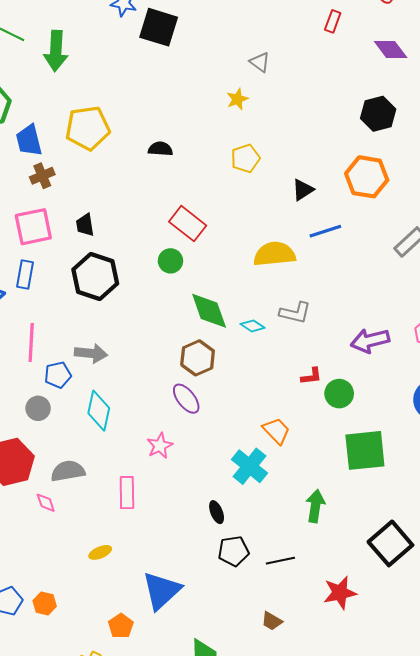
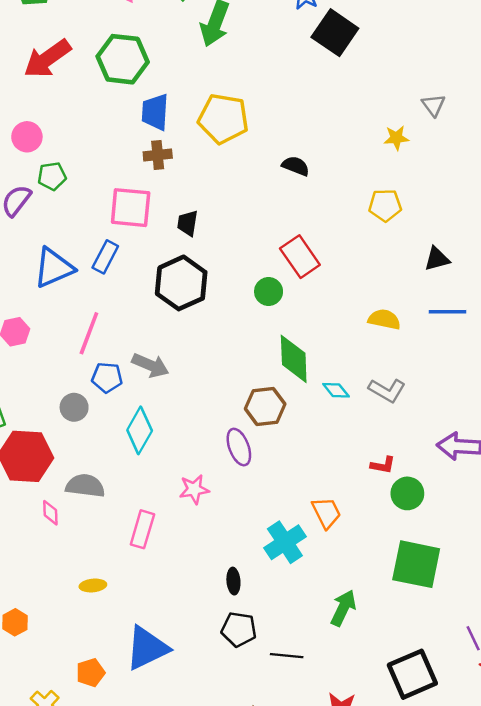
yellow semicircle: (274, 254) -> (384, 319), size x0.7

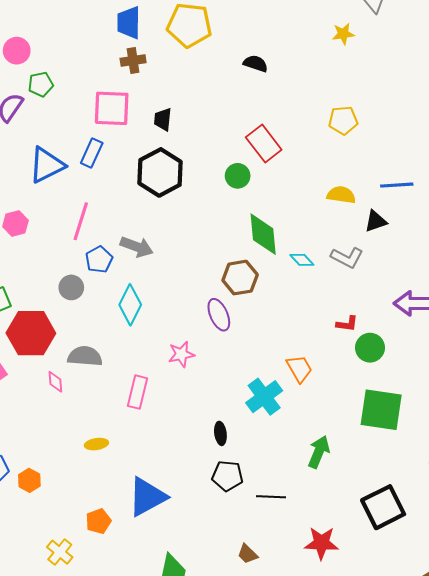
yellow pentagon: (385, 205) -> (343, 120), moved
black triangle: (437, 259) -> (376, 221), moved
blue pentagon: (107, 378) -> (99, 260), turned -30

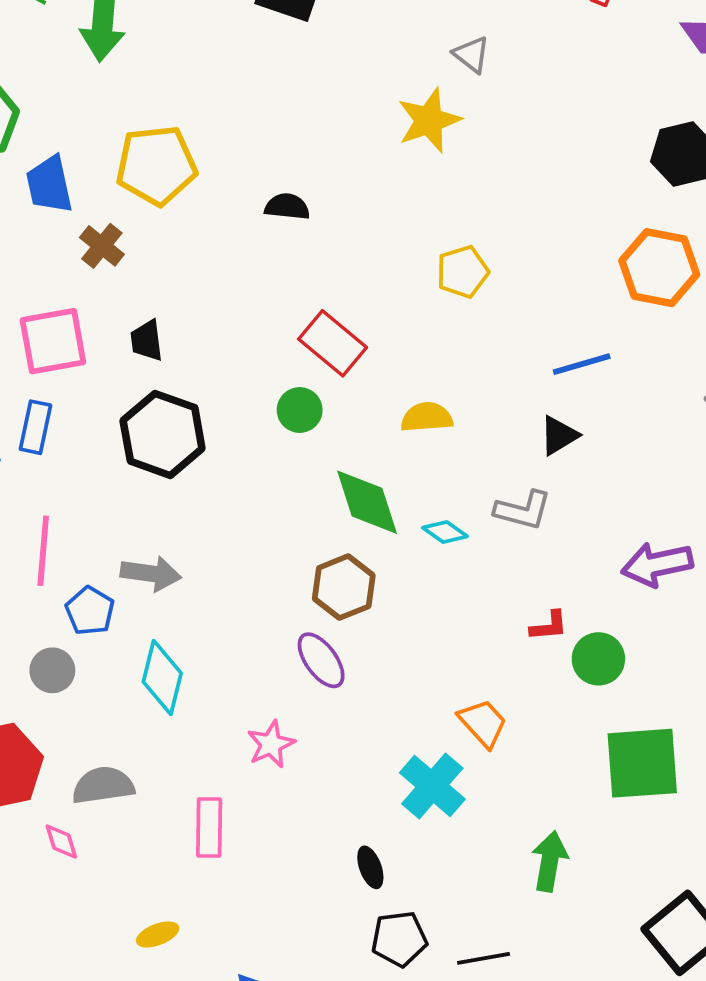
yellow star: (343, 34) -> (429, 120), size x1.6
brown cross: (133, 60) -> (102, 246), moved, turned -30
yellow semicircle: (341, 195) -> (427, 417), moved

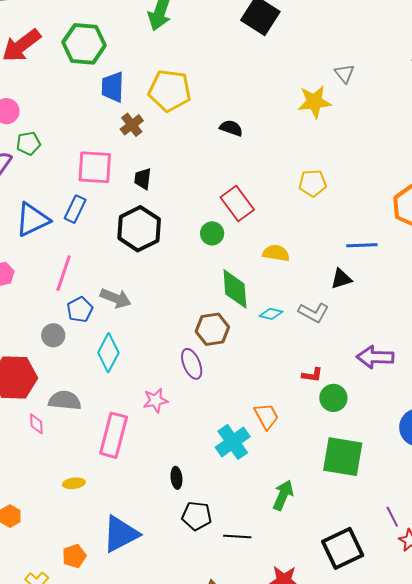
cyan diamond: (445, 532) -> (271, 314), turned -35
pink rectangle: (209, 827) -> (114, 435), size x1.4
black ellipse: (370, 867) -> (176, 478), moved

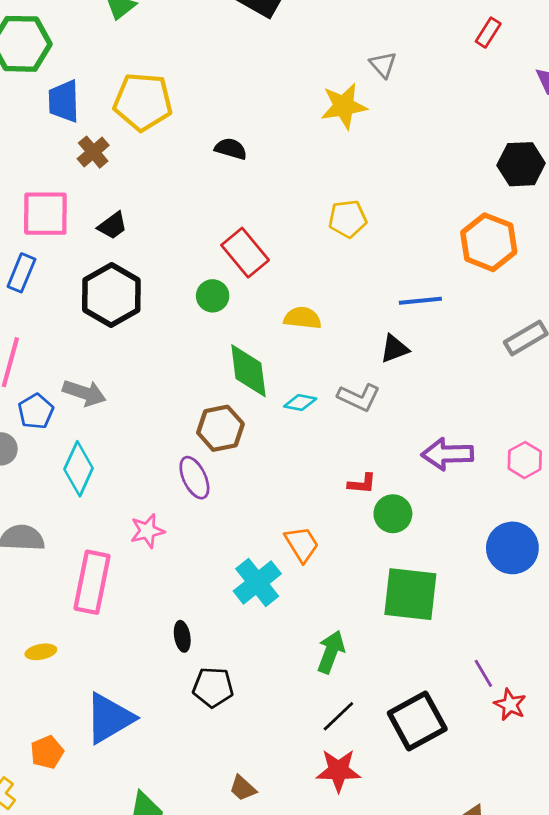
black trapezoid: (143, 179) -> (113, 226), turned -130
black line: (237, 536) -> (338, 716), moved, turned -44

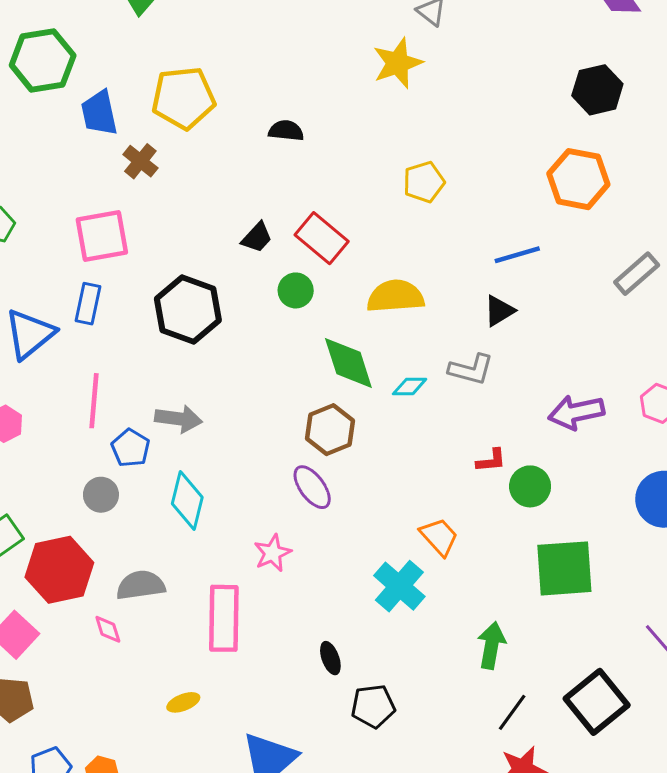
black trapezoid: (113, 226) -> (257, 237), moved
yellow semicircle: (302, 318) -> (395, 296), size x1.4

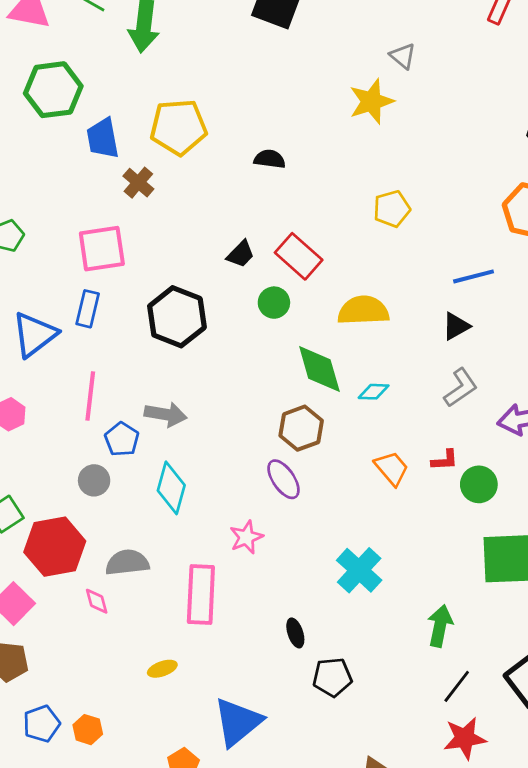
gray L-shape: (471, 369) -> (461, 388), moved, turned -51
orange trapezoid: (439, 537) -> (392, 468), moved

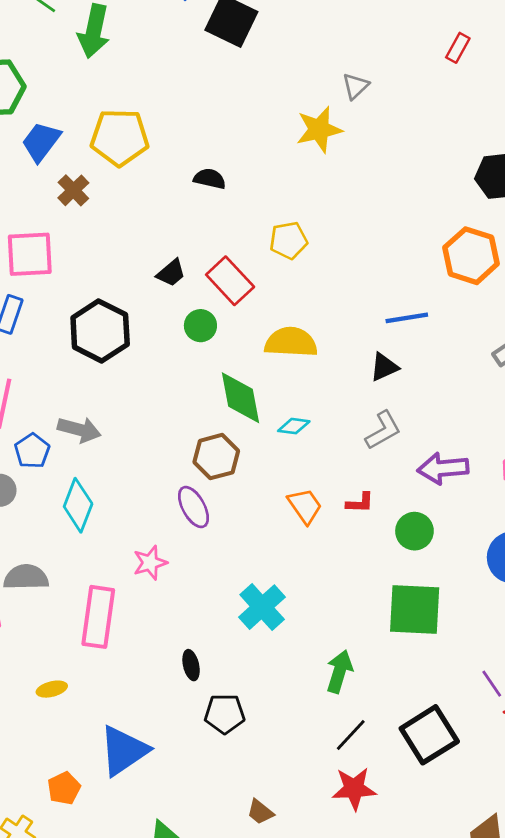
gray triangle: (403, 56) -> (355, 86), turned 32
blue trapezoid: (103, 138) -> (41, 142), turned 42
yellow pentagon: (392, 209) -> (288, 240), moved
green circle: (479, 484) -> (414, 531), moved

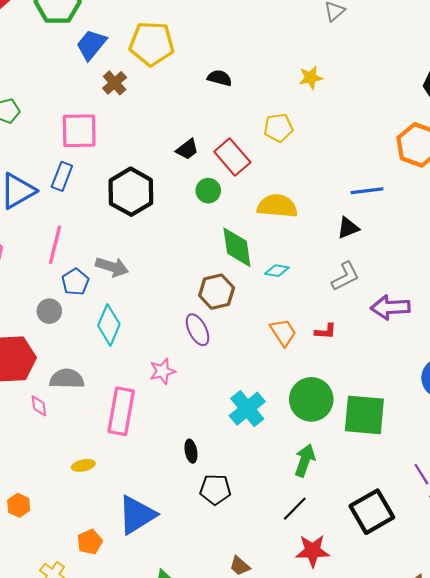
yellow star: (319, 130) -> (311, 78), moved, size x0.7
green circle: (414, 531) -> (311, 399), moved, size x1.5
black line: (351, 735) -> (295, 509), moved

